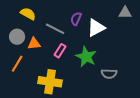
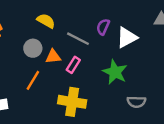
pink rectangle: (60, 51) -> (73, 65), moved
gray semicircle: (109, 74) -> (136, 102), moved

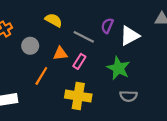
gray circle: (33, 48) -> (30, 46), moved
gray semicircle: (136, 102) -> (128, 96), moved

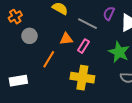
gray circle: (30, 46) -> (29, 36), moved

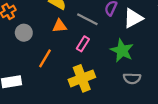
orange triangle: (66, 39) -> (59, 26), moved
yellow cross: (82, 78) -> (82, 78), turned -30

